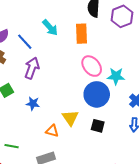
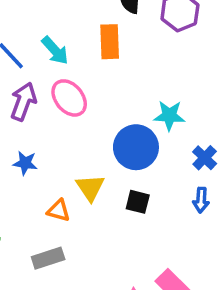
cyan arrow: (50, 28) -> (55, 50), moved
pink ellipse: (92, 66) -> (69, 98), moved

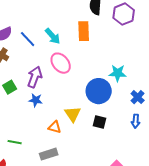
purple arrow: (23, 101) -> (35, 77), moved

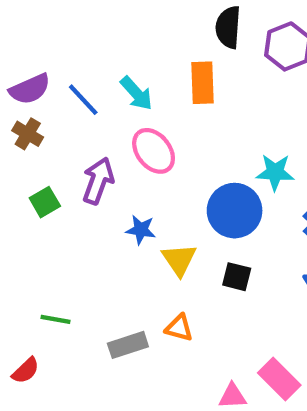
blue star: (36, 100) -> (141, 230), moved
orange triangle: (55, 127) -> (179, 328), moved

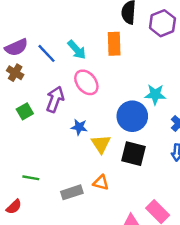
black square: (237, 277) -> (133, 154), size x1.5

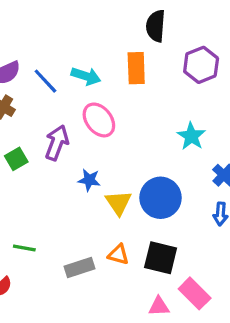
purple hexagon: (162, 23) -> (201, 65), moved
cyan arrow: (77, 50) -> (86, 76), turned -30
cyan star: (155, 94) -> (191, 136), turned 30
blue circle: (132, 116) -> (161, 198), moved
black square: (133, 154) -> (161, 258), moved

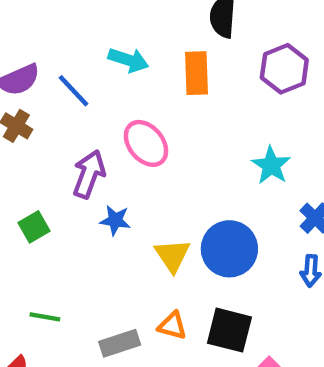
cyan arrow: (86, 76) -> (128, 60), moved
green square: (16, 159) -> (34, 227), moved
blue star: (89, 180) -> (115, 220), moved

